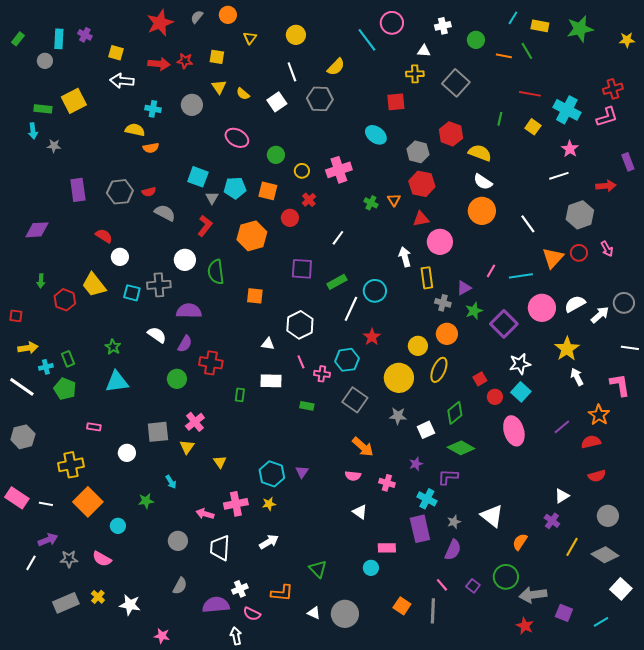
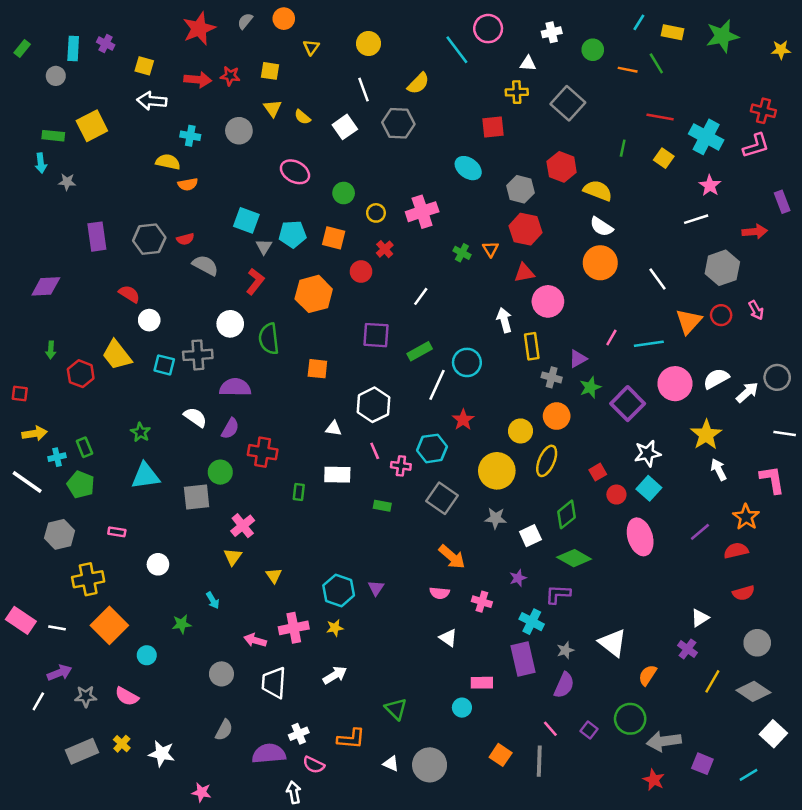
red cross: (613, 89) -> (763, 111), turned 30
gray square: (158, 432) -> (197, 497), moved
gray hexagon: (23, 437) -> (60, 534), moved

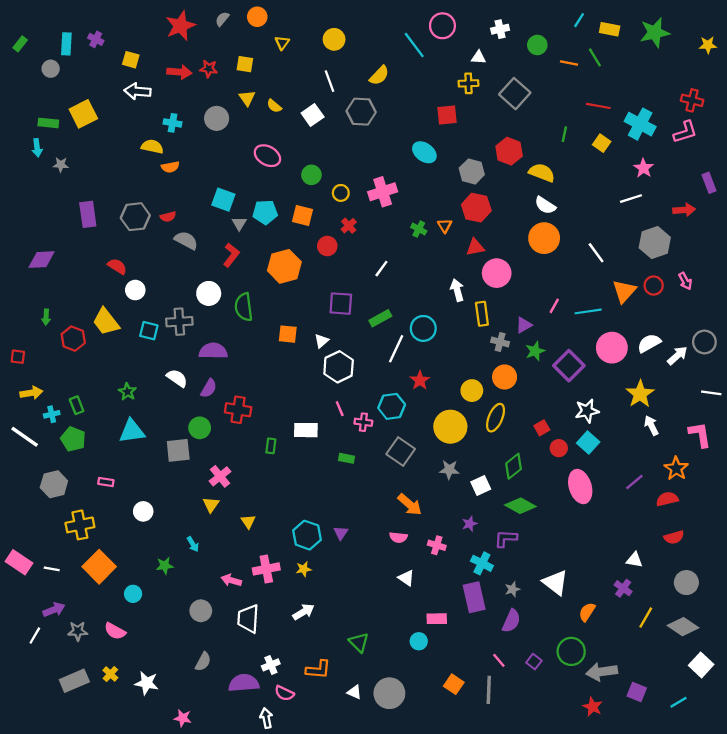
white triangle: (334, 428) -> (322, 341), moved, turned -49
white triangle: (700, 618) -> (634, 560), turned 42

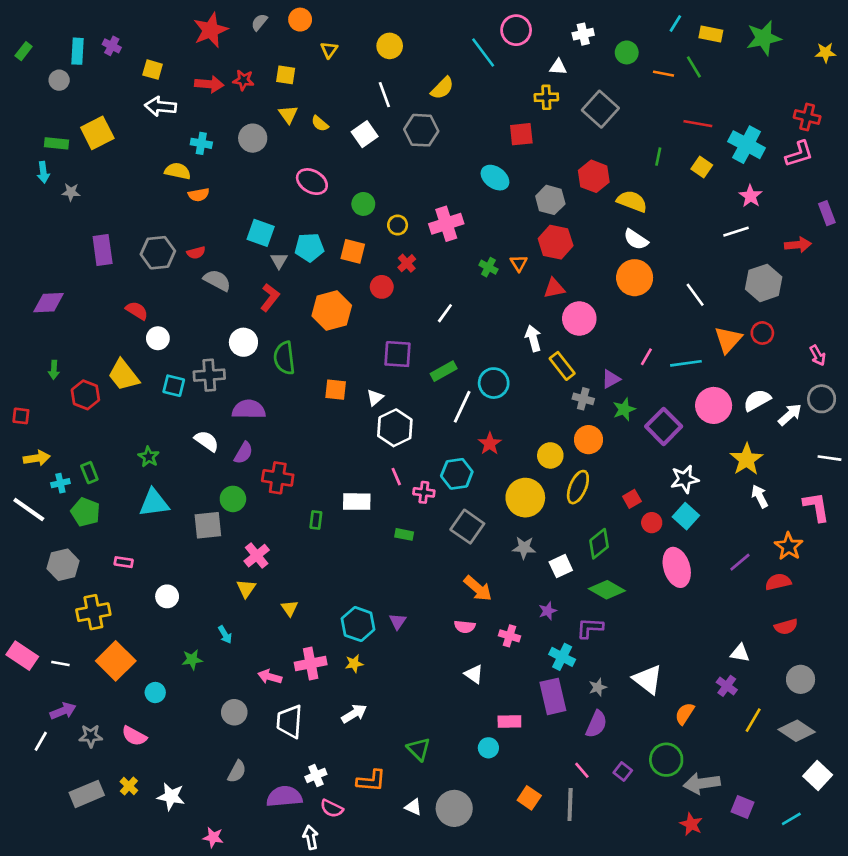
pink arrow: (685, 281) -> (818, 355), moved
yellow rectangle: (482, 314) -> (562, 366), turned -30

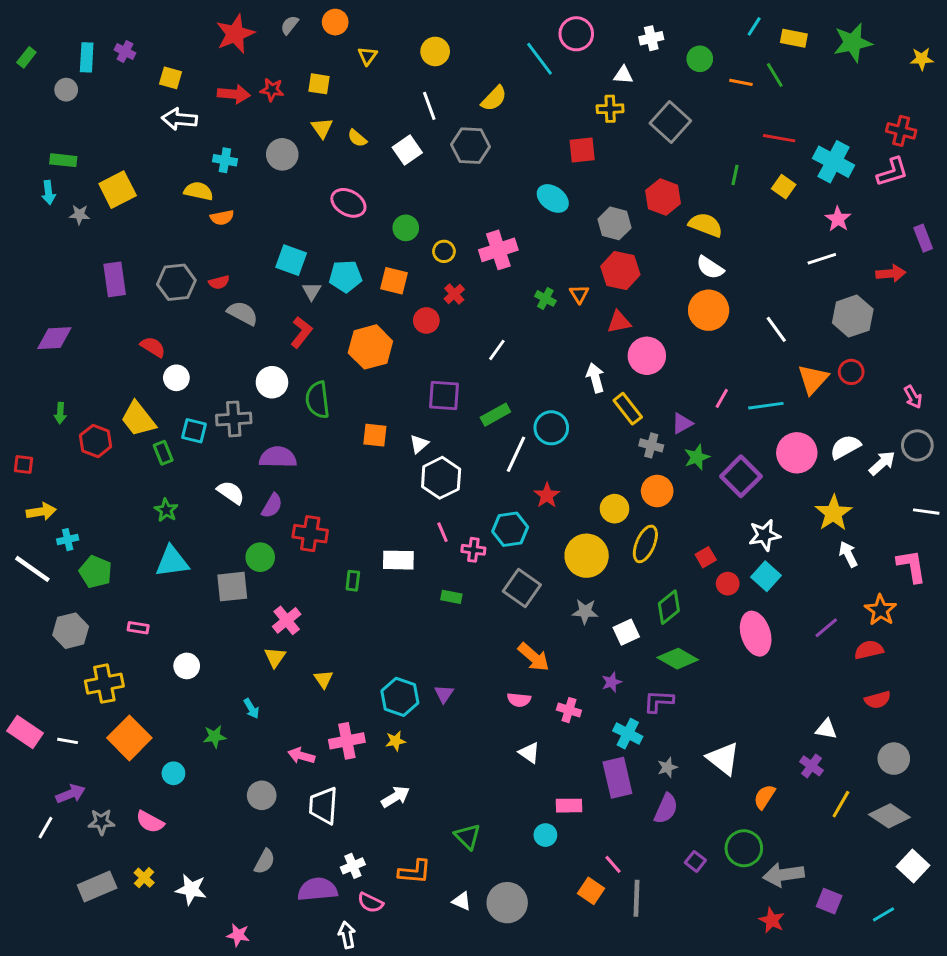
yellow square: (97, 133) -> (118, 190), moved
green rectangle: (89, 473) -> (163, 453), moved
pink line: (582, 770) -> (613, 864), moved

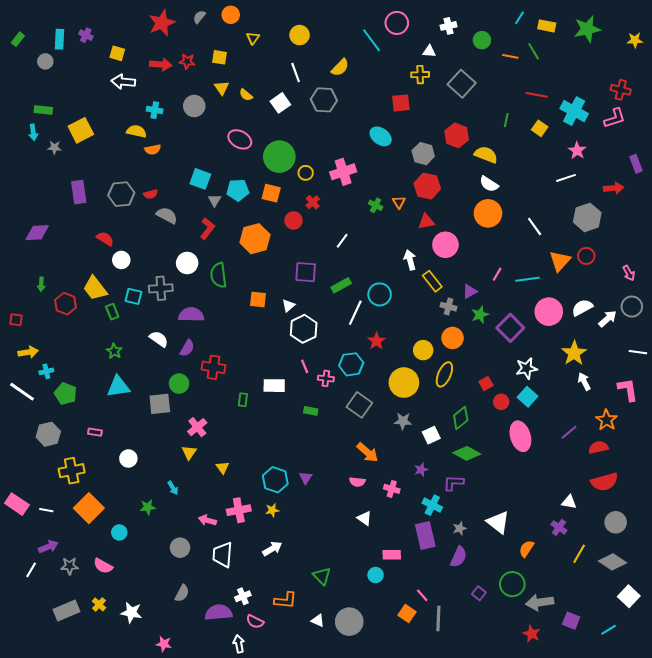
green circle: (406, 228) -> (279, 157), size x1.8
red semicircle: (878, 700) -> (604, 482), size x1.5

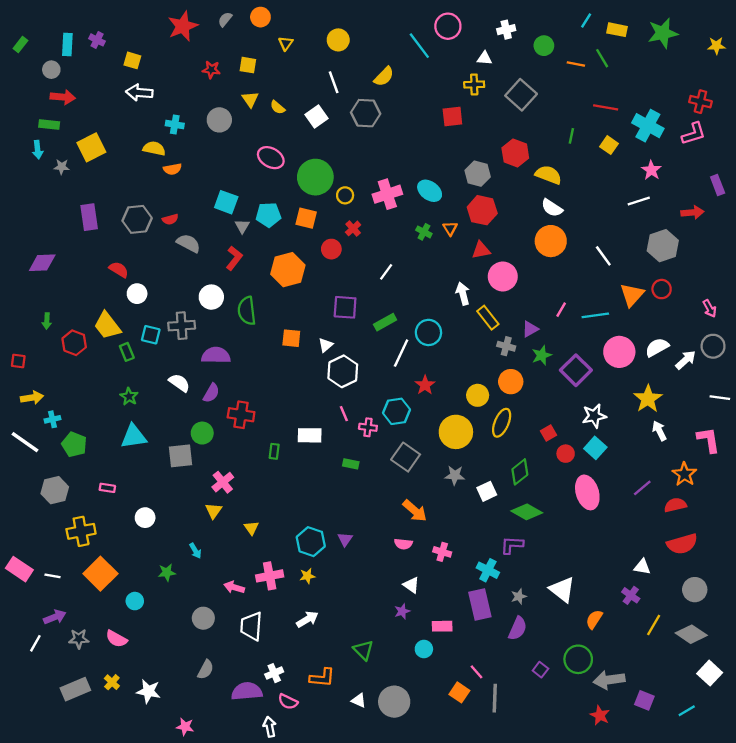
red arrow: (161, 64) -> (63, 97), moved
cyan ellipse: (381, 136) -> (430, 191), moved
purple star: (421, 470) -> (402, 611), moved

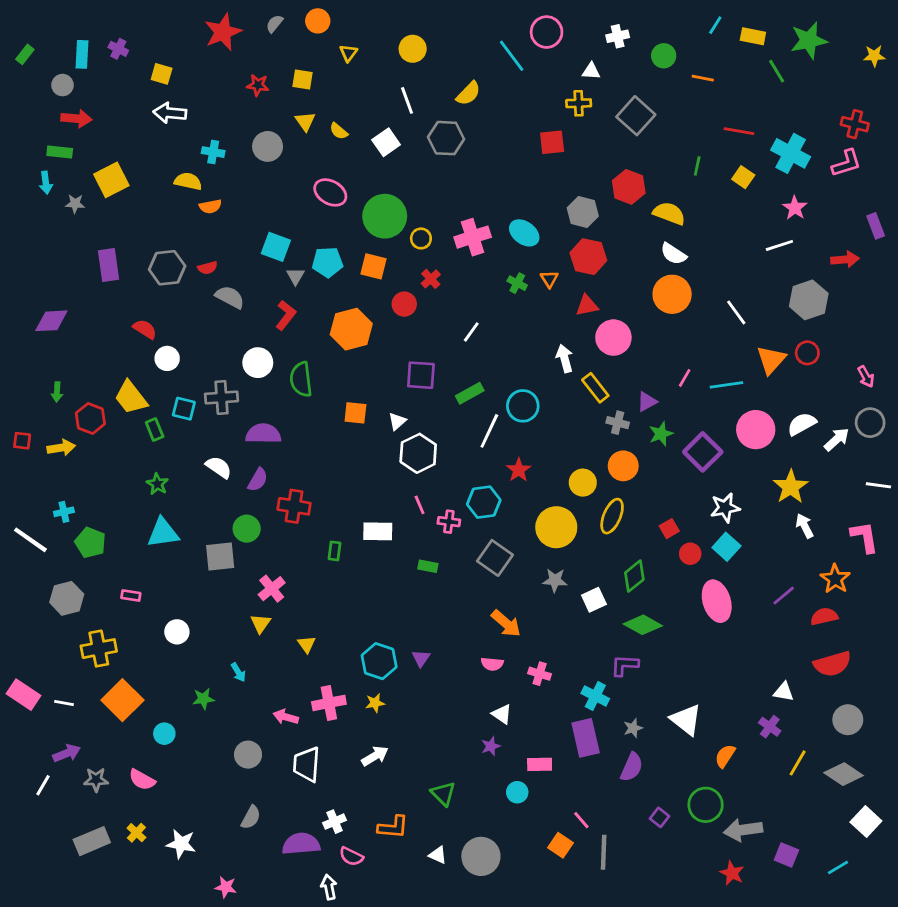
green line: (602, 58) -> (777, 71), moved
yellow arrow: (32, 398) -> (61, 448), moved

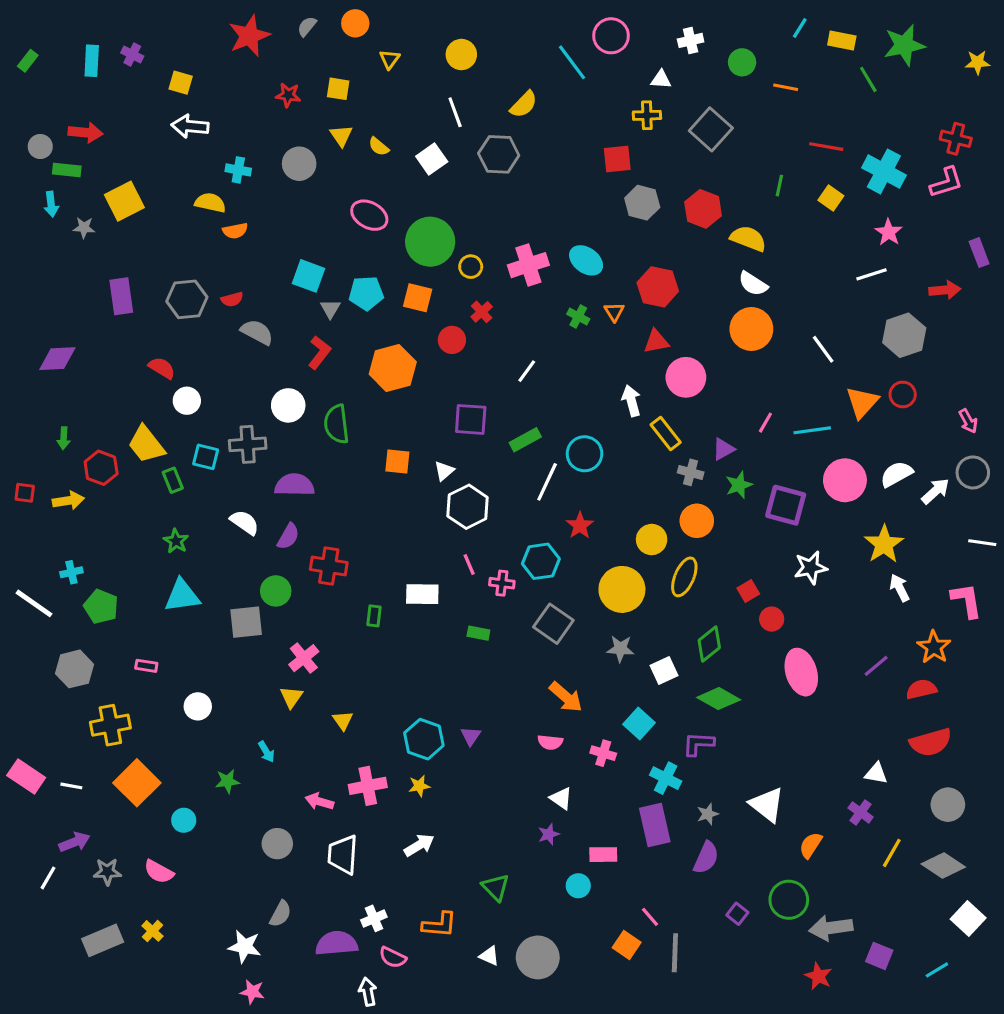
gray circle: (63, 85) -> (40, 147), moved
gray hexagon: (583, 212) -> (642, 203), moved
purple square: (703, 452) -> (786, 505), turned -30
cyan square: (726, 547) -> (639, 724), moved
white star: (181, 844) -> (245, 947), moved

